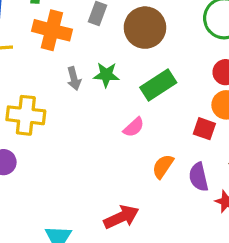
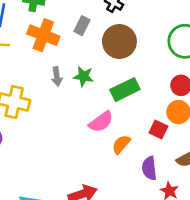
pink semicircle: (134, 127) -> (101, 122), size x1.4
orange semicircle: (163, 166) -> (121, 144), moved

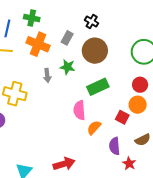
green star: (84, 76) -> (67, 67), moved
pink semicircle: (101, 122) -> (79, 110), turned 120

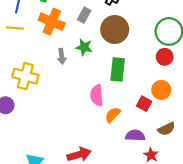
red circle: (140, 85) -> (165, 57), moved
green rectangle: (98, 87) -> (118, 69), turned -60
purple semicircle: (115, 146) -> (135, 136), turned 96

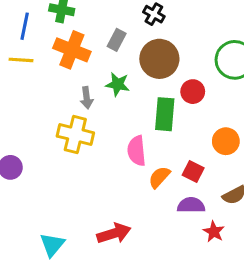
red circle: (165, 57) -> (193, 92), moved
yellow cross: (25, 76) -> (75, 134), moved
red square: (144, 104) -> (193, 171), moved

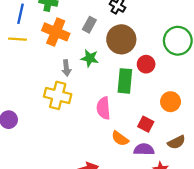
orange semicircle: (159, 177) -> (120, 139), moved, turned -96

